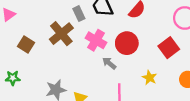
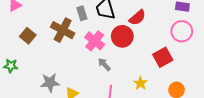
brown cross: (61, 34) -> (63, 30), turned -30
red circle: (127, 43) -> (122, 36), moved

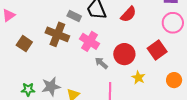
gray rectangle: (82, 13) -> (74, 16), turned -40
red circle: (122, 36) -> (124, 54), moved
green star: (11, 66) -> (28, 89), moved

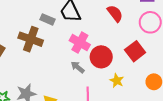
red semicircle: (128, 14) -> (115, 13), moved, turned -78
pink cross: (90, 41) -> (80, 43), moved

